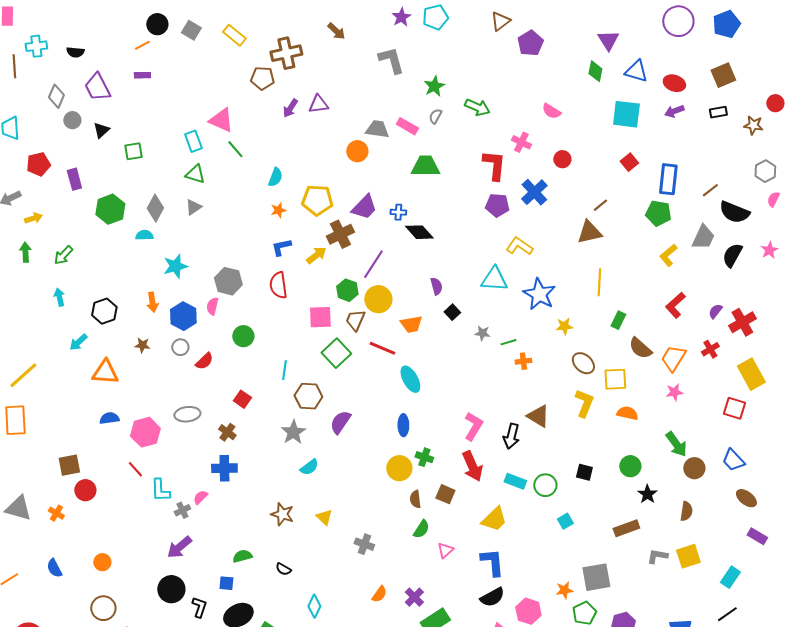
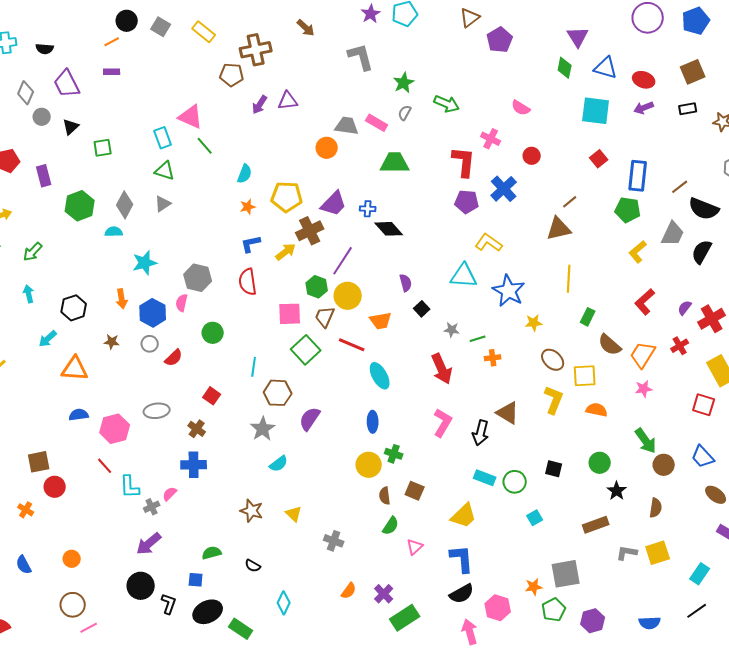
red arrow: (472, 466) -> (442, 369), moved

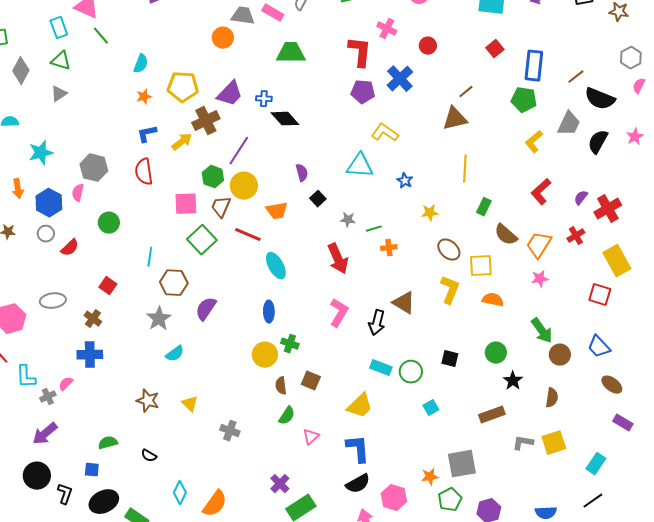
gray diamond: (125, 205) -> (21, 71), moved
blue star: (509, 291) -> (405, 181), size x0.5
orange semicircle: (349, 591) -> (215, 504), moved, size x1.6

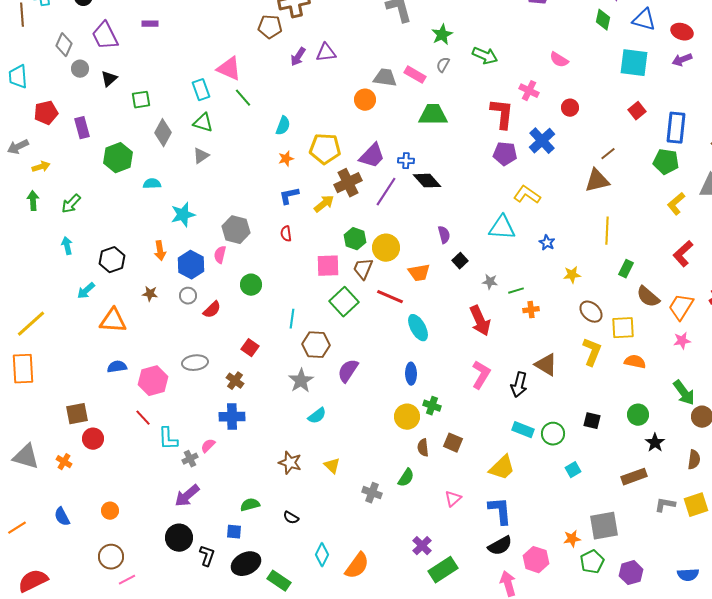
purple line: (239, 151) -> (386, 192), moved
red semicircle: (144, 172) -> (286, 234), size x0.6
green semicircle: (287, 416) -> (406, 478), moved

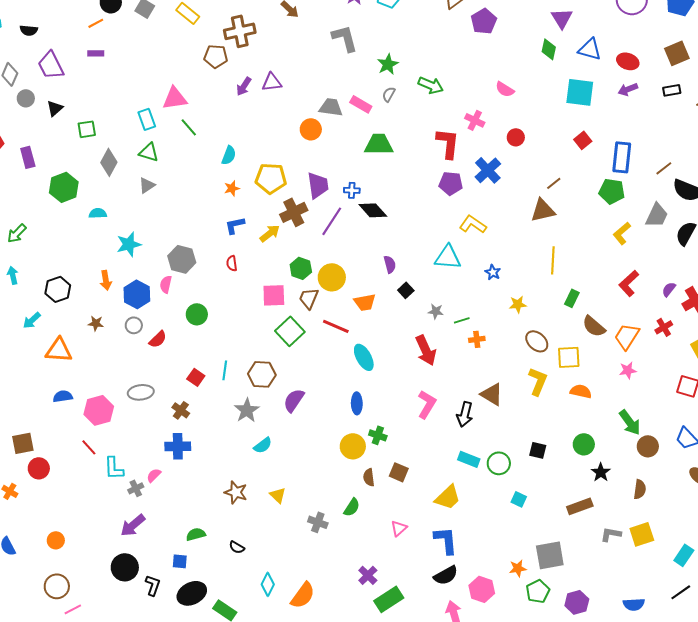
pink triangle: (229, 69) -> (175, 98), turned -32
purple trapezoid: (372, 156) -> (318, 185), turned -52
cyan line: (292, 319) -> (225, 370), moved
cyan square: (573, 470) -> (519, 499), turned -35

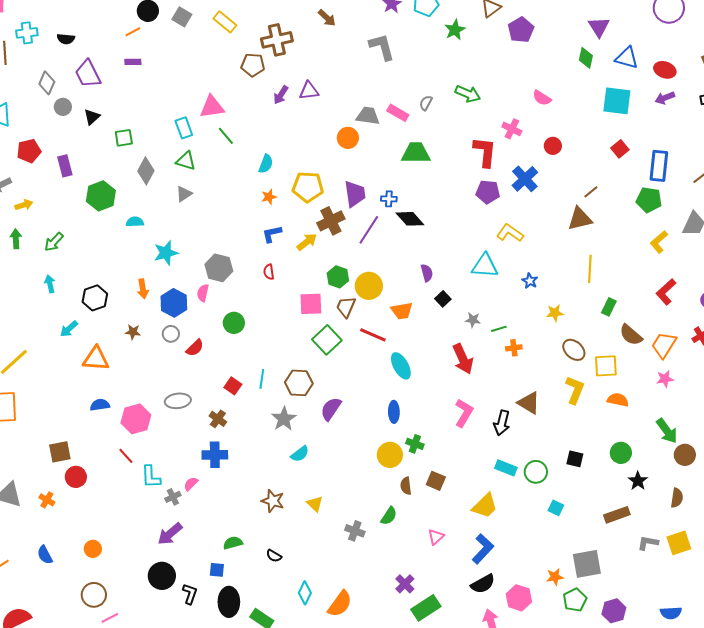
green star: (388, 64) -> (455, 30), moved
blue L-shape: (446, 540) -> (483, 549), turned 48
black ellipse: (192, 593) -> (229, 602), turned -64

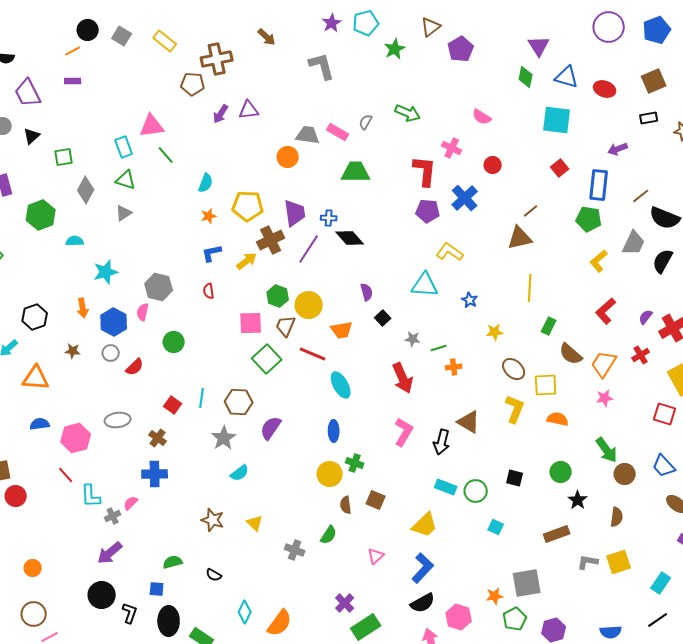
purple arrow: (665, 98) -> (618, 149), moved

